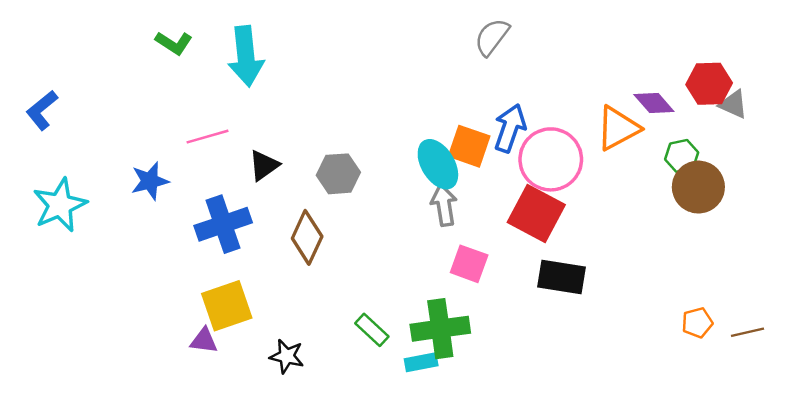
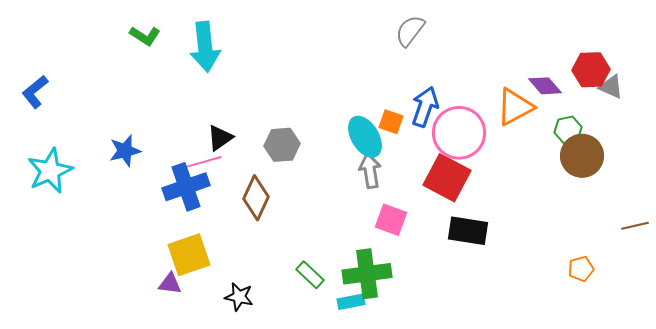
pink line: (207, 137) -> (204, 162), moved
orange square: (469, 146) -> (391, 122), size x0.7
brown line: (748, 332) -> (635, 226), moved

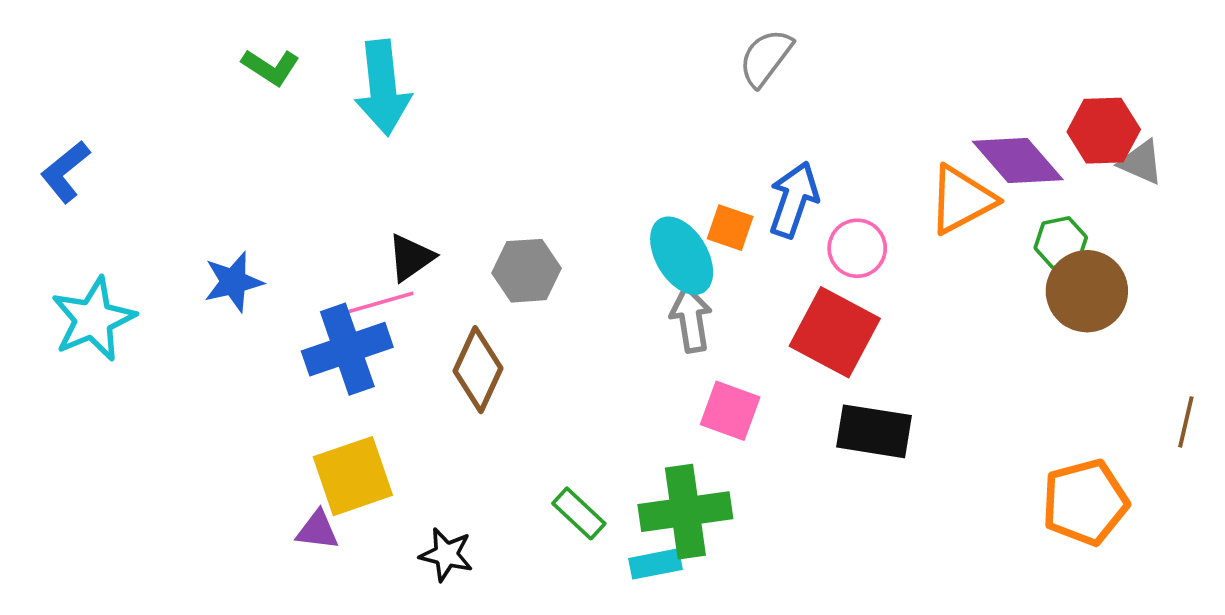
purple diamond: (545, 86) -> (1018, 160), size x1.4
pink circle: (459, 133) -> (857, 248), size x0.6
brown line: (635, 226) -> (1186, 422), turned -64
orange pentagon: (581, 269) -> (1085, 502), size x1.8

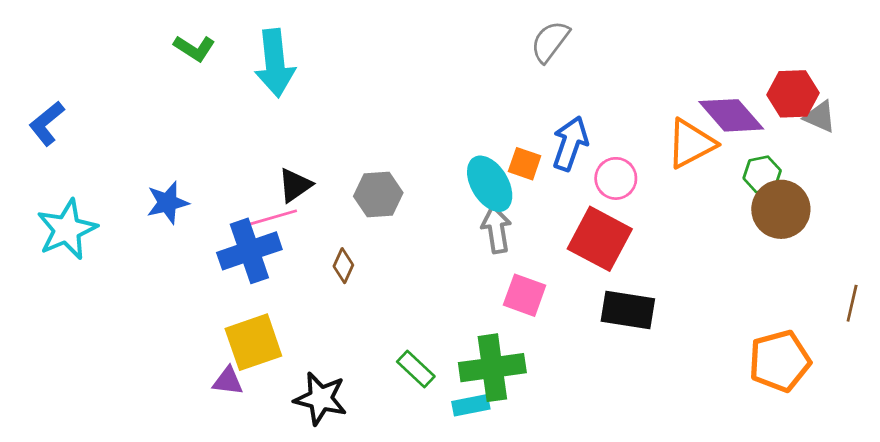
brown diamond: (478, 370) -> (343, 266), size x0.6
black star: (446, 555) -> (321, 399), size x1.4

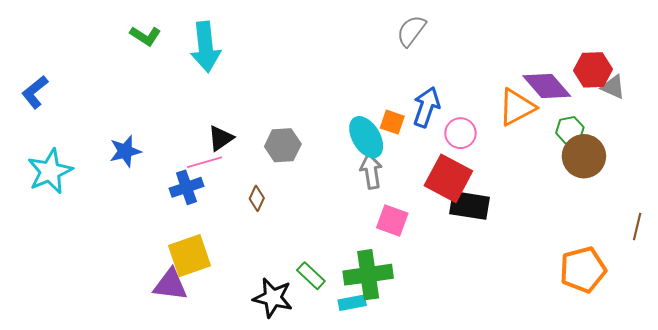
blue cross: (249, 251) -> (186, 187), size x0.7
black rectangle: (628, 310) -> (470, 205), moved
purple triangle: (228, 381) -> (170, 285), size x1.5
black star: (321, 399) -> (273, 298), moved

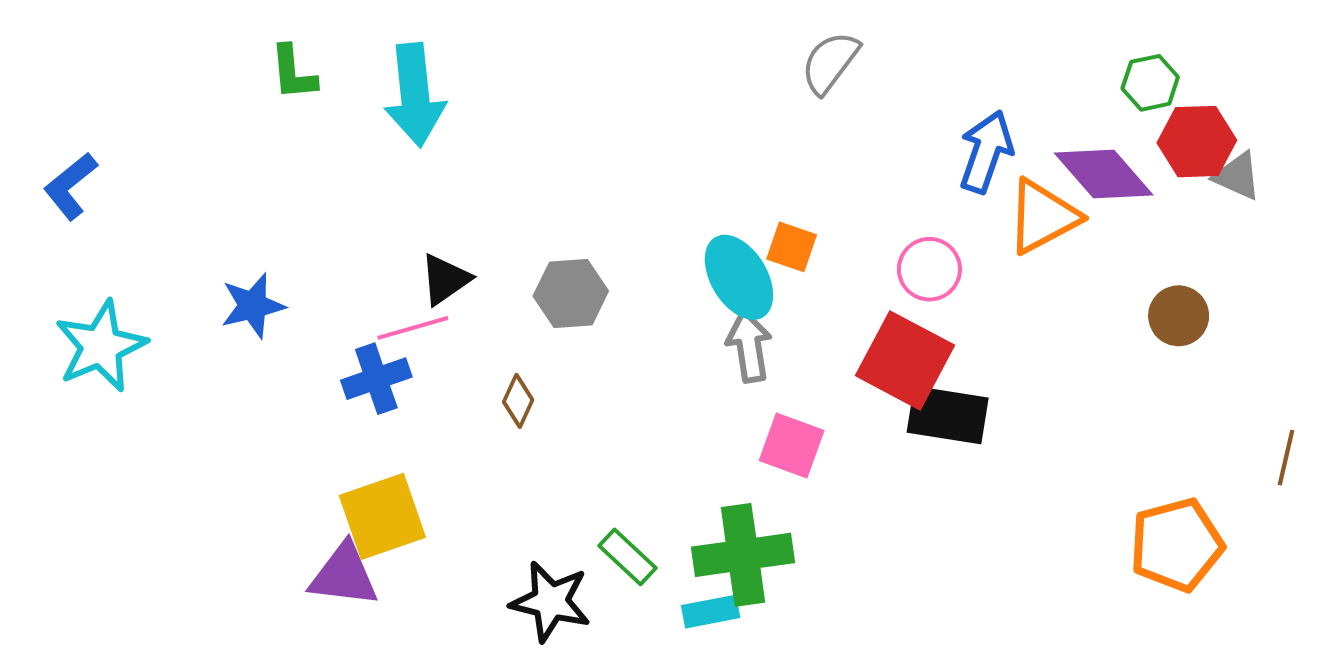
green L-shape: (145, 36) -> (293, 73), turned 52
blue arrow: (426, 107) -> (986, 152), moved
green hexagon: (570, 130) -> (1150, 83), moved
brown circle: (584, 156) -> (1179, 316), size x0.7

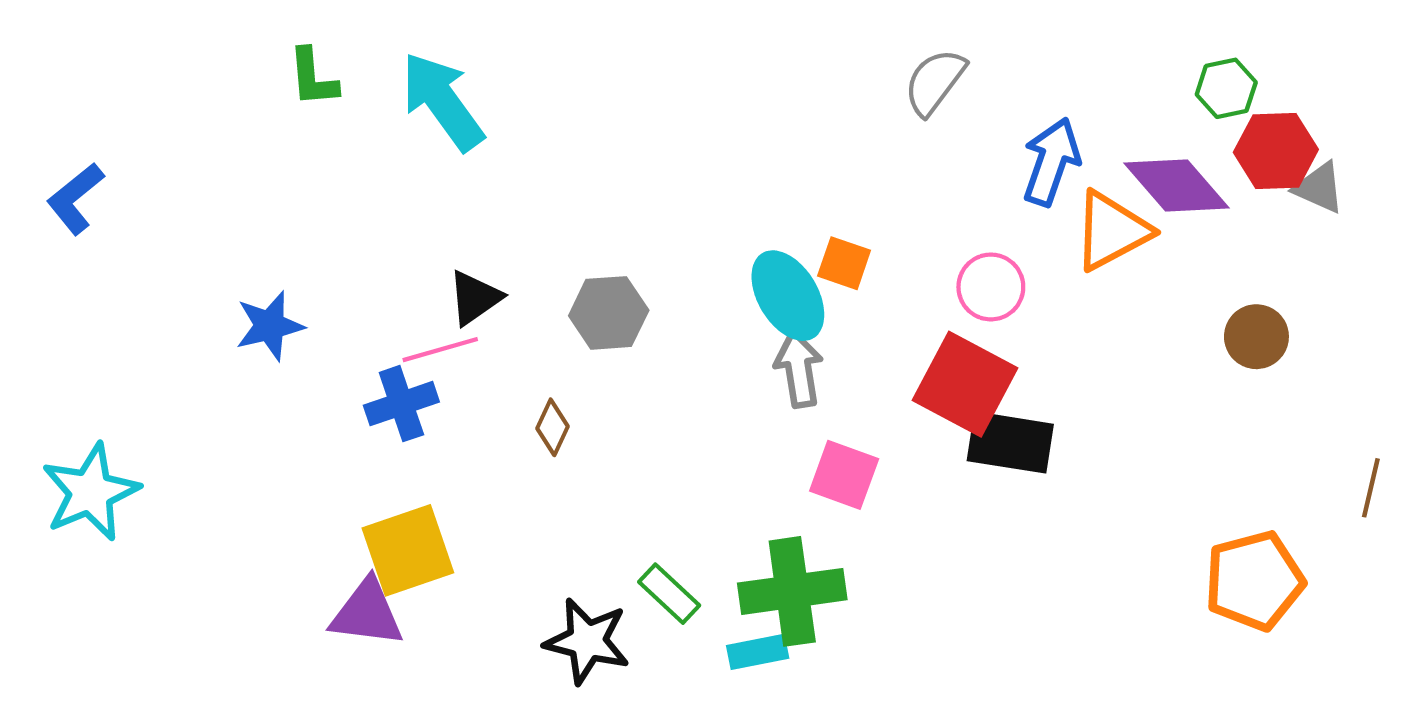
gray semicircle: (830, 63) -> (935, 82), moved
cyan arrow: (415, 95) -> (442, 101), turned 150
cyan star: (101, 346) -> (90, 492), moved

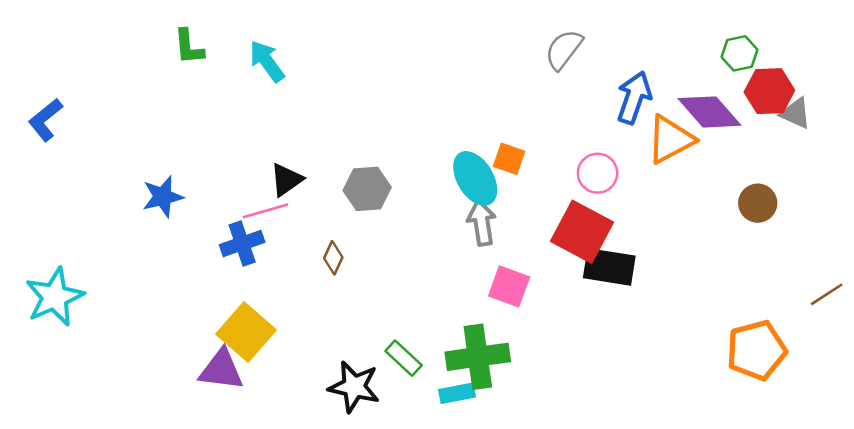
cyan arrow: (442, 101) -> (267, 61), size x0.7
brown line: (1371, 488) -> (827, 294), turned 44
yellow square: (408, 550) -> (246, 332), turned -30

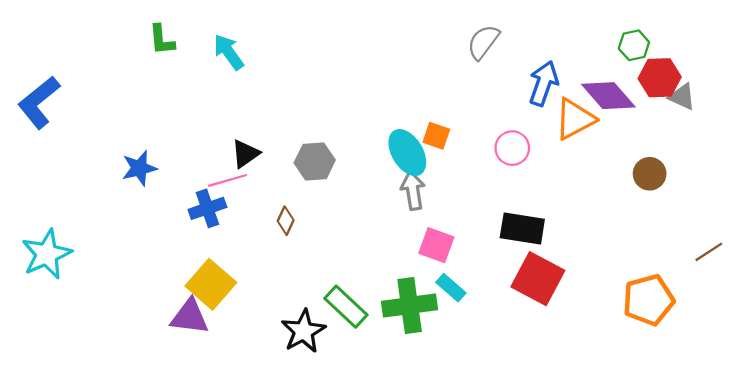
blue L-shape: (45, 120) -> (39, 102), size x1.4
red square: (582, 232) -> (538, 279), moved
green rectangle: (404, 358) -> (346, 307), size x1.4
black star: (354, 387) -> (303, 331), turned 30
cyan rectangle: (457, 393) -> (451, 288), moved, turned 52

